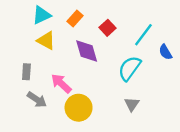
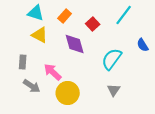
cyan triangle: (41, 15) -> (36, 13), turned 42
cyan line: (143, 35) -> (124, 15), moved

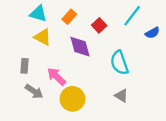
blue semicircle: (143, 45) -> (152, 33), moved, turned -88
cyan semicircle: (112, 59) -> (119, 63), turned -55
gray triangle: (114, 90) -> (121, 96), turned -32

